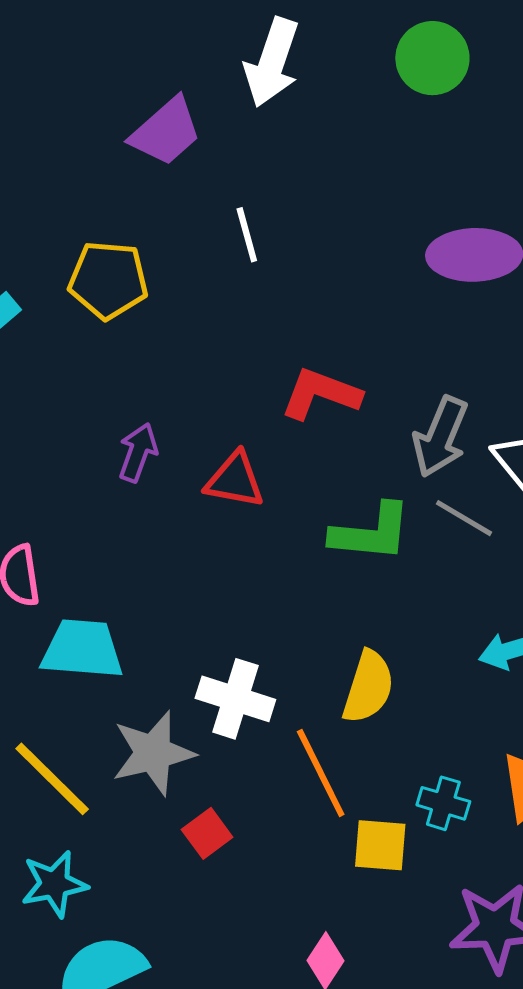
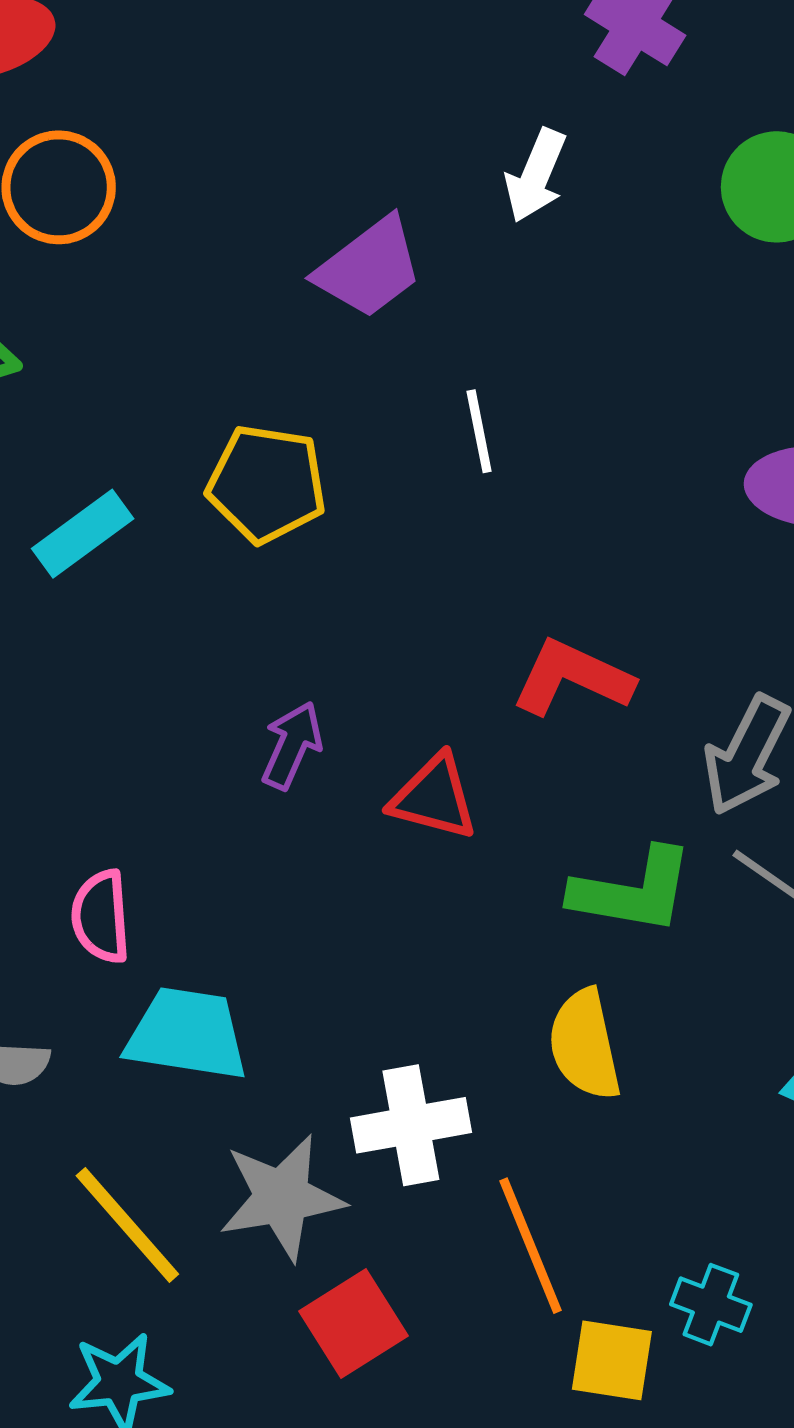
white arrow: (272, 62) -> (536, 176), size x0.7
yellow semicircle: (368, 687) -> (585, 1045), moved, turned 146
white cross: (235, 699) -> (411, 1125), turned -32
red square: (207, 833) -> (354, 1324), size x1.4

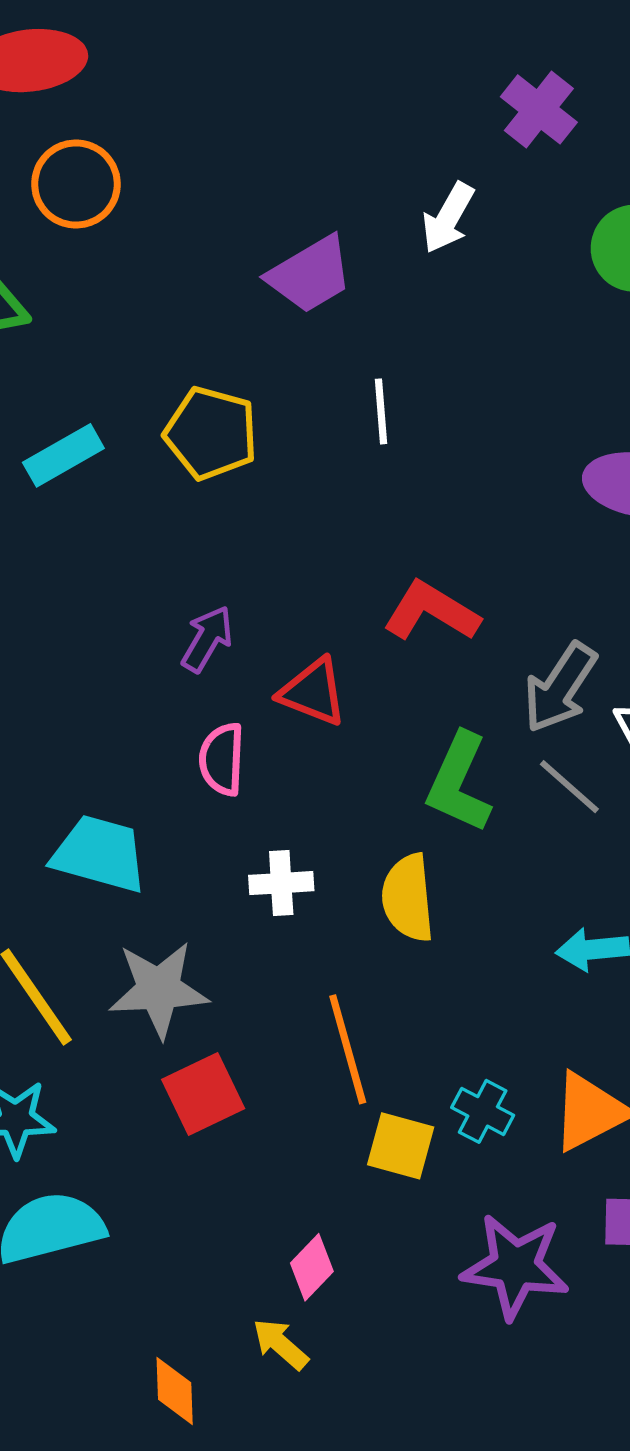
green L-shape: (632, 891) -> (459, 783), turned 98
pink semicircle: (101, 917) -> (222, 759), moved
white cross: (411, 1125) -> (281, 883), moved, size x0.7

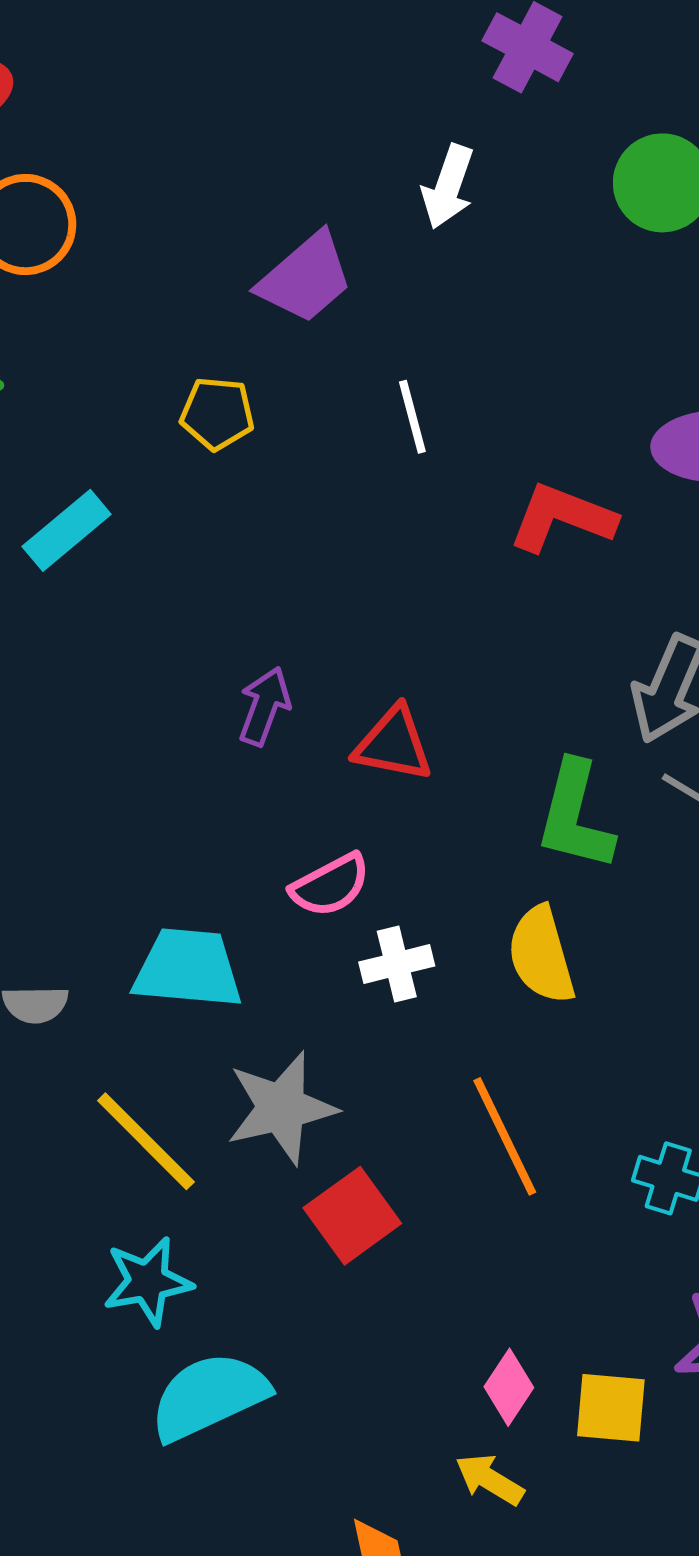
yellow pentagon: (211, 433) -> (217, 413), moved, size x0.7
red L-shape: (431, 611) -> (562, 518), moved
pink semicircle: (222, 759) -> (330, 885), moved, turned -110
yellow square: (401, 1146) -> (611, 1408), moved

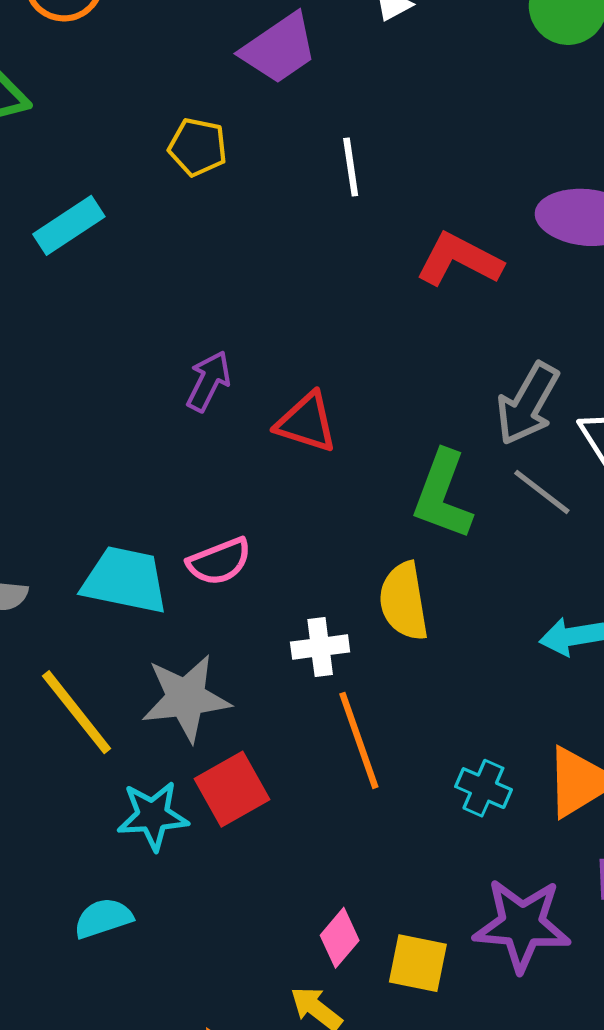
pink semicircle: (330, 885) -> (219, 561), moved
white cross: (397, 964) -> (320, 647), moved
cyan star: (148, 1282) -> (153, 816), moved
cyan semicircle: (209, 1396) -> (103, 918), size x0.6

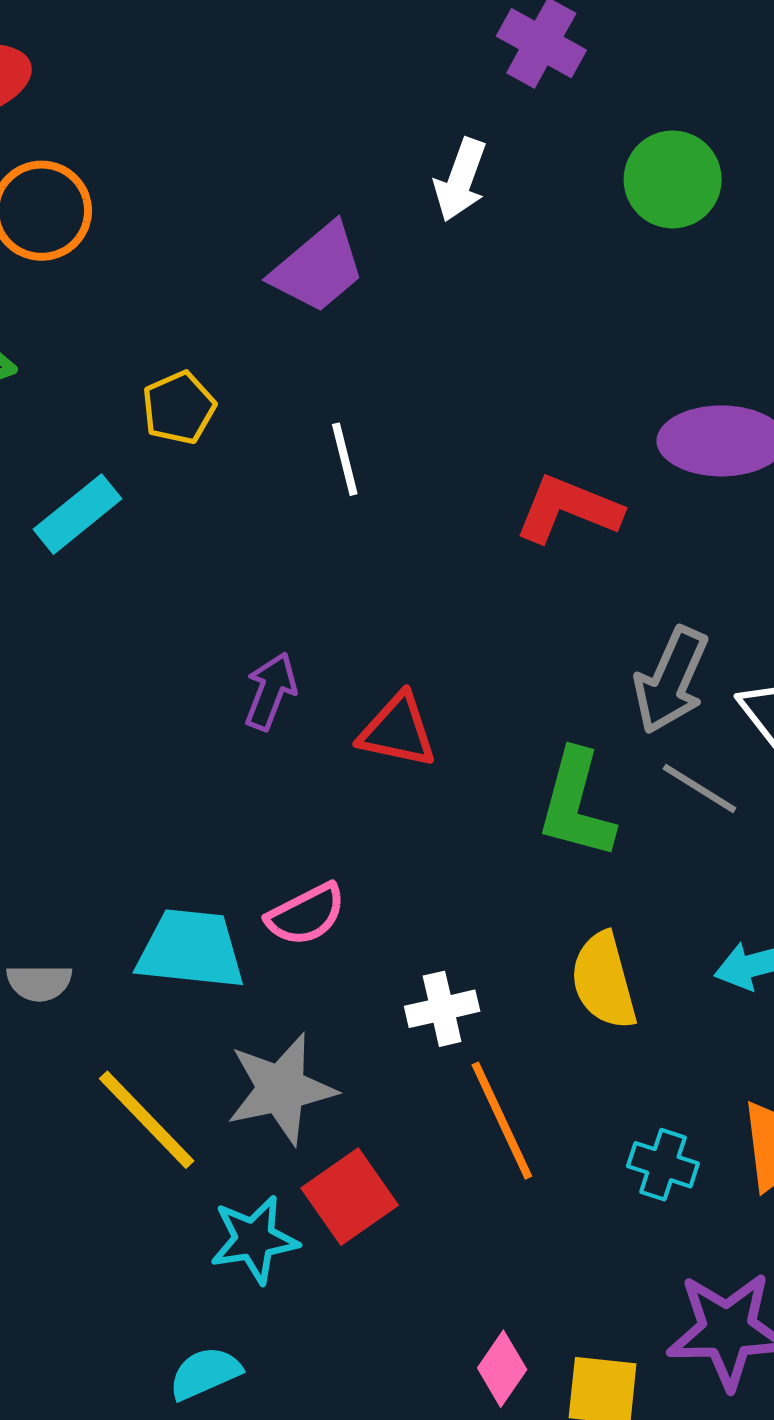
yellow pentagon: (198, 147) -> (179, 408), moved, turned -30
white line: (351, 167) -> (345, 459), moved
yellow semicircle: (404, 601) -> (604, 981), moved

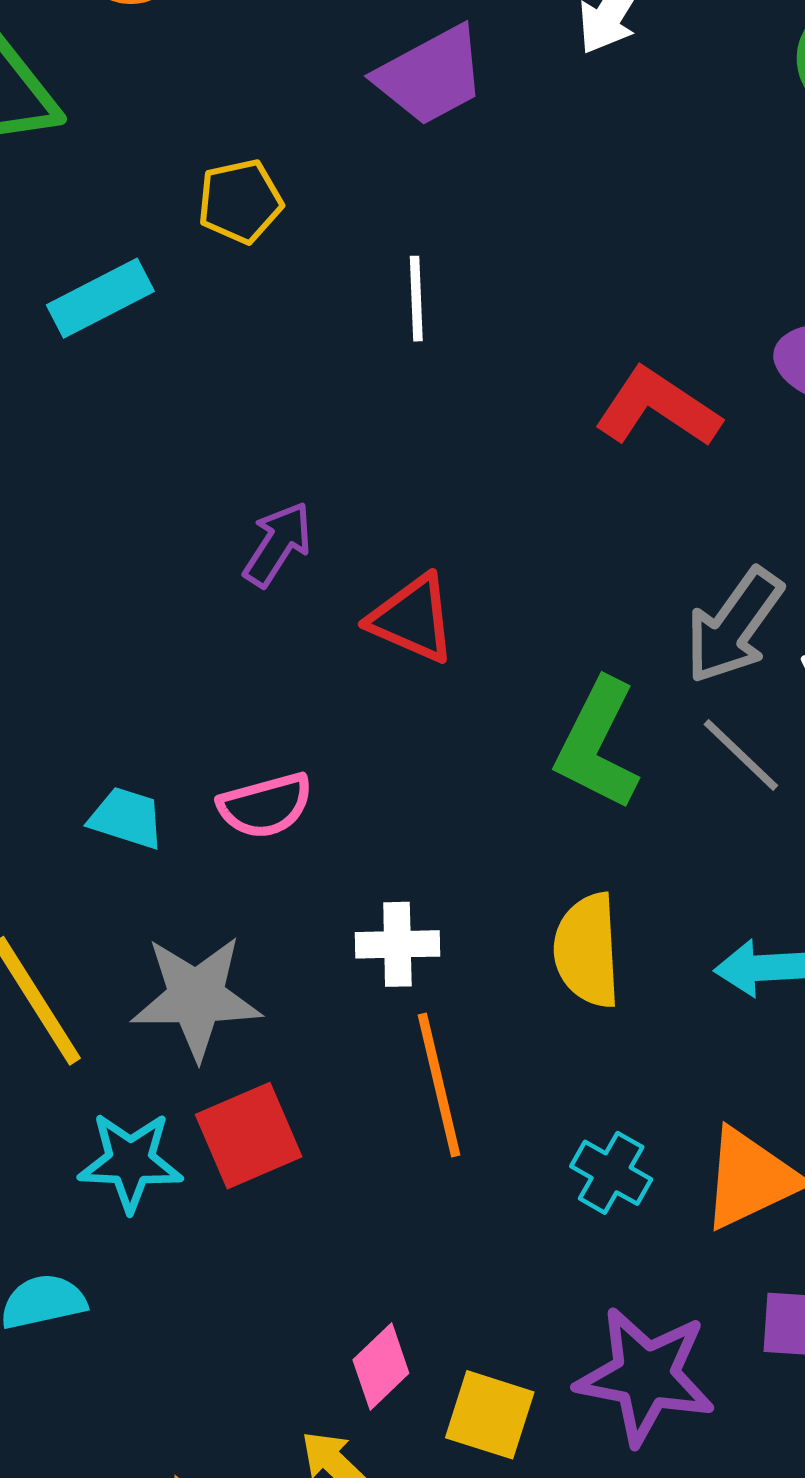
cyan trapezoid: (191, 949) -> (127, 818), size x0.6

